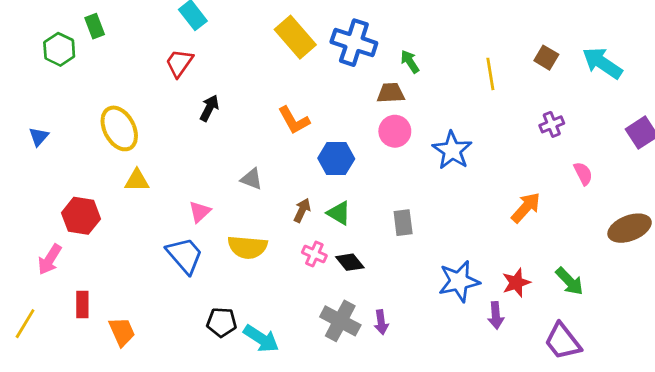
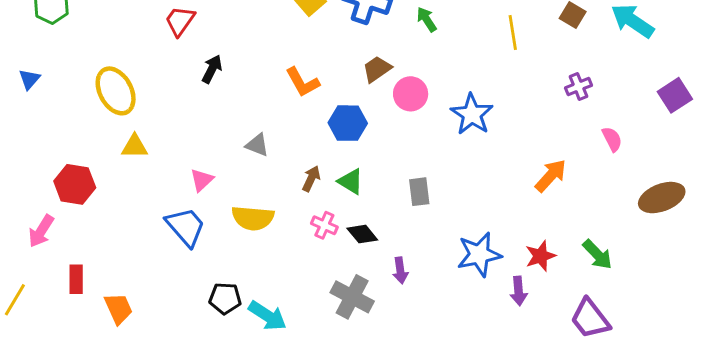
brown trapezoid: (391, 93) -> (377, 69), moved, turned -32
blue triangle: (39, 137) -> (29, 79), moved
purple arrow: (381, 322) -> (400, 271), moved

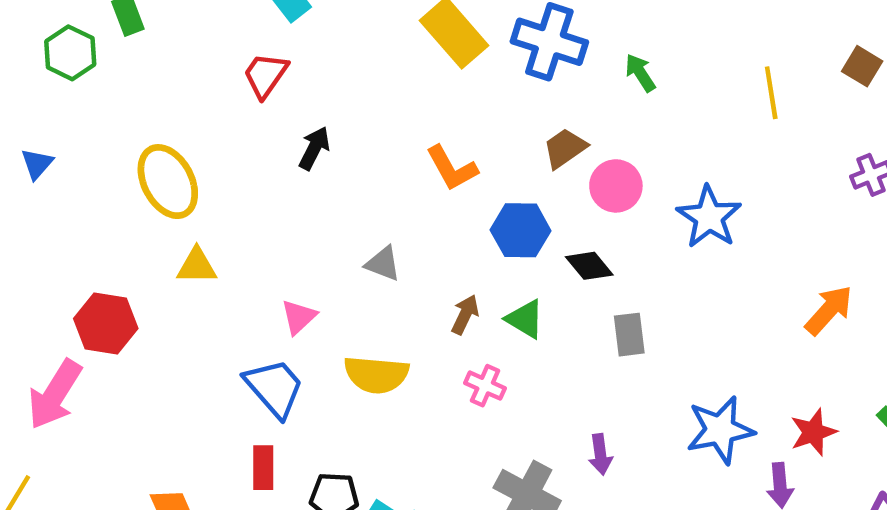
pink arrow: (41, 231) -> (55, 394), size x1.4
black diamond: (362, 234) -> (589, 266), moved
red rectangle: (76, 279) -> (263, 468), moved

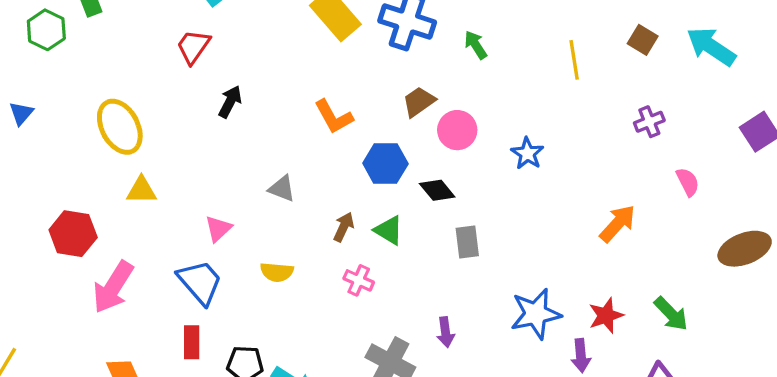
blue star: (709, 217) -> (527, 153), size x0.7
yellow semicircle: (376, 374) -> (277, 272), size x0.7
pink arrow: (55, 394) -> (113, 287), moved

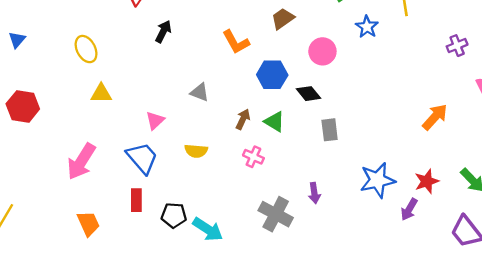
brown trapezoid: (419, 102) -> (283, 19), moved
yellow ellipse: (120, 127) -> (86, 49), size x0.7
blue star: (527, 153) -> (367, 27), moved
red hexagon: (73, 234) -> (23, 106), moved
purple arrow: (581, 356) -> (409, 209), turned 35

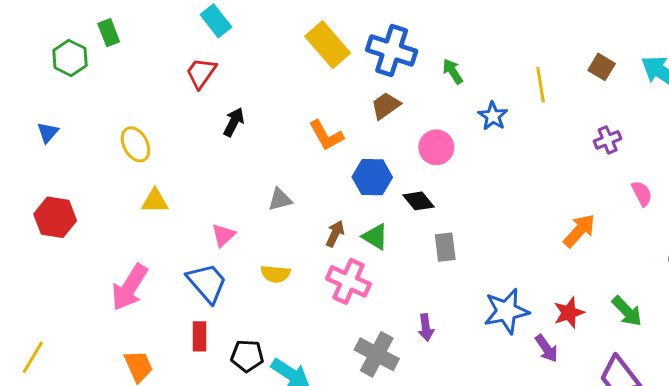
gray triangle: (200, 92) -> (280, 199), turned -36
pink cross: (253, 157) -> (348, 281), size x1.6
purple arrow: (409, 209) -> (547, 348), turned -65

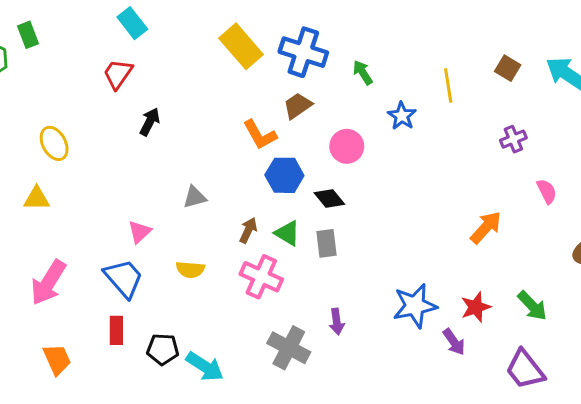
orange L-shape: (326, 135) -> (260, 135), moved
yellow triangle: (155, 201) -> (37, 198), moved
gray rectangle: (445, 247) -> (326, 243), moved

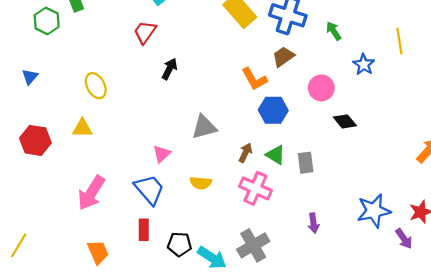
gray triangle: (195, 197) -> (204, 127), size x1.4
black diamond: (329, 198) -> (345, 121), moved
gray cross: (289, 348) -> (253, 245), moved, turned 32

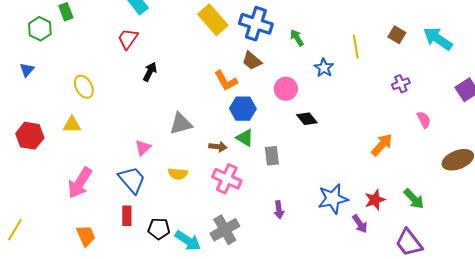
brown trapezoid: (283, 57) -> (252, 61), turned -105
blue triangle: (30, 77) -> (27, 70), moved
brown arrow: (245, 153) -> (218, 147), turned 72
green triangle: (276, 155) -> (245, 138), moved

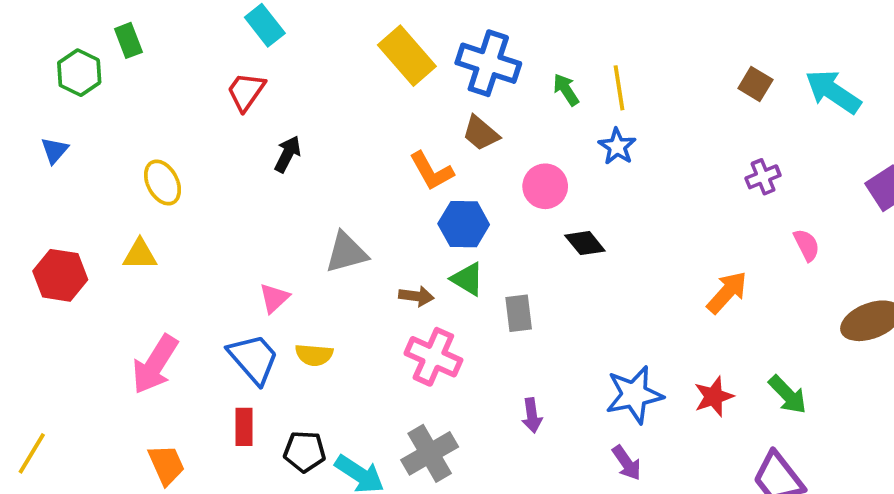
yellow line: (356, 47) -> (619, 88), moved
yellow semicircle: (178, 174) -> (314, 355), moved
purple arrow: (360, 224) -> (627, 463), moved

